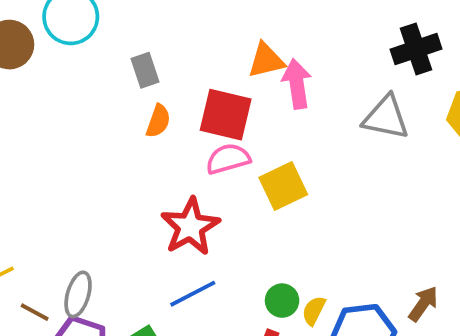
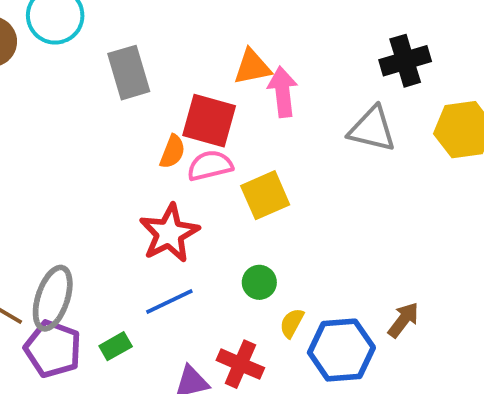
gray rectangle: (145, 70) -> (129, 73), size x1.5
orange semicircle: (158, 121) -> (173, 152), moved
gray ellipse: (78, 294) -> (53, 298), size x1.4
green circle: (282, 301) -> (259, 282), moved

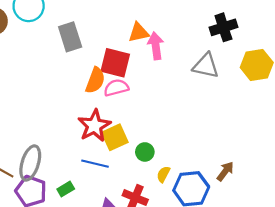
orange semicircle: (173, 152) -> (95, 80), size x1.4
yellow square: (265, 195) -> (115, 137), moved
blue line: (169, 301) -> (95, 164), turned 40

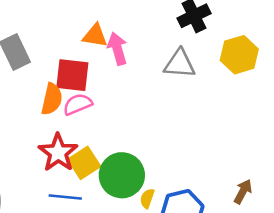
orange triangle: (139, 32) -> (95, 36), turned 30
green circle: (145, 152) -> (122, 175), size x2.0
brown arrow: (225, 171) -> (243, 192), moved

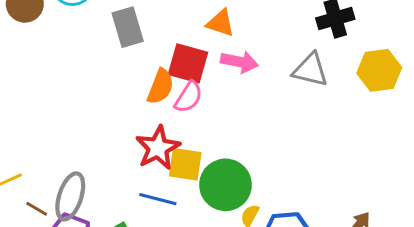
pink arrow: (117, 49) -> (239, 62), moved, turned 108
pink semicircle: (78, 104) -> (189, 97), turned 136
yellow square: (84, 163) -> (185, 164), turned 32

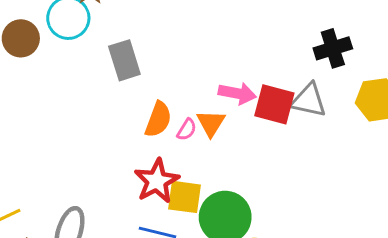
orange triangle: (220, 23) -> (211, 123), moved, turned 44
red square: (188, 63) -> (274, 104), moved
pink semicircle: (189, 97) -> (187, 130), size x0.7

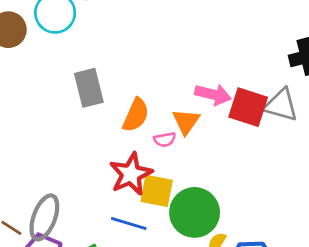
gray rectangle: (124, 60) -> (89, 88), moved
pink semicircle: (187, 130) -> (165, 140), moved, turned 45

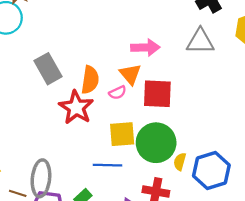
red square: (248, 107) -> (157, 94), moved
red star: (131, 174) -> (76, 107), moved

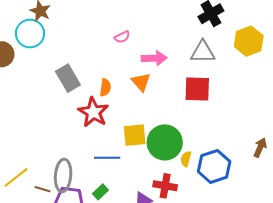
orange semicircle: (90, 80) -> (105, 87), size x0.7
pink semicircle: (118, 93) -> (122, 37), moved
red square: (157, 94) -> (197, 89), moved
blue line: (108, 165) -> (107, 158), moved

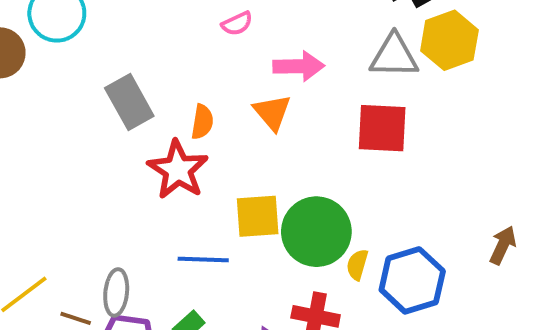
yellow hexagon: (249, 41) -> (449, 40), moved
gray ellipse: (63, 175) -> (116, 292), size x0.7

